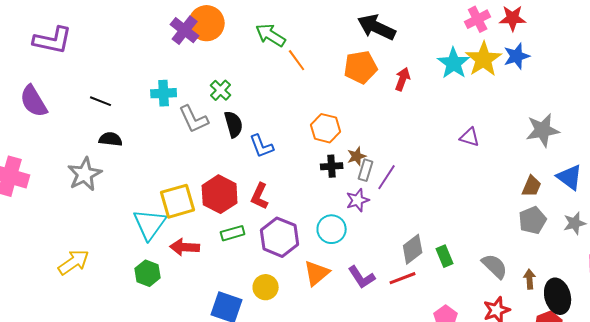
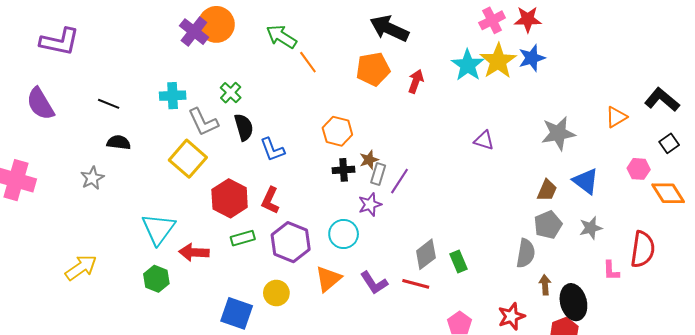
gray star: (85, 174) -> (92, 178), size x0.7
yellow square: (178, 201) -> (188, 159), moved, turned -33
gray semicircle: (495, 266) -> (526, 253), moved, turned 56
red line: (403, 278) -> (416, 284), turned 36

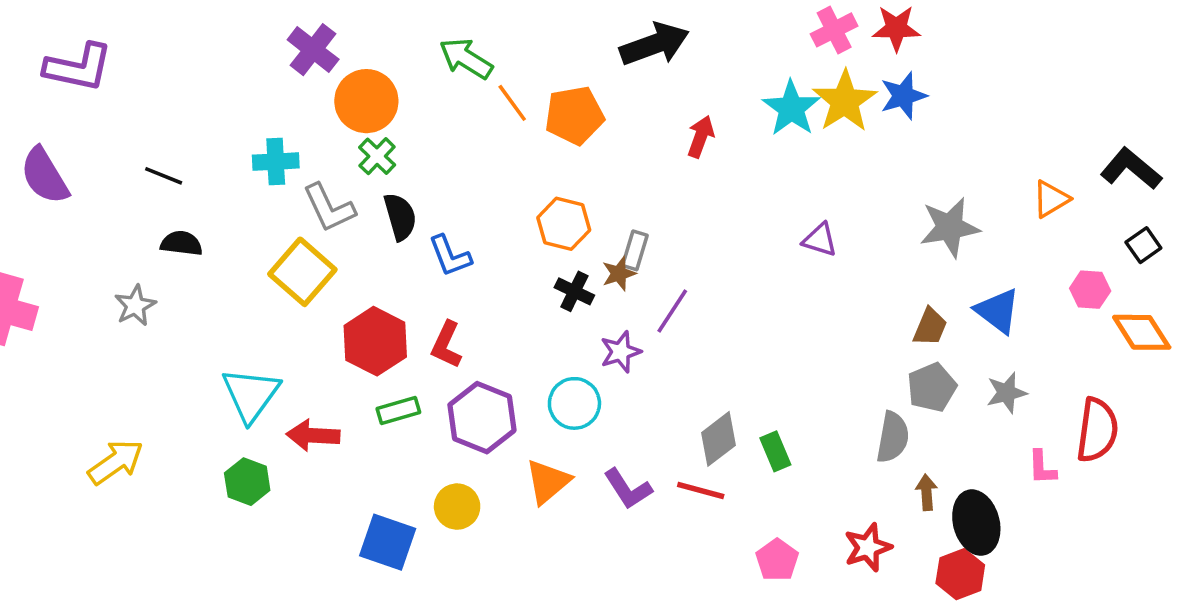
orange circle: (216, 24) -> (366, 101), moved
black arrow: (389, 28) -> (654, 44), turned 135
orange pentagon: (373, 69) -> (574, 115), moved
black cross: (344, 170) -> (574, 291), turned 30
gray rectangle: (378, 174) -> (635, 250), moved

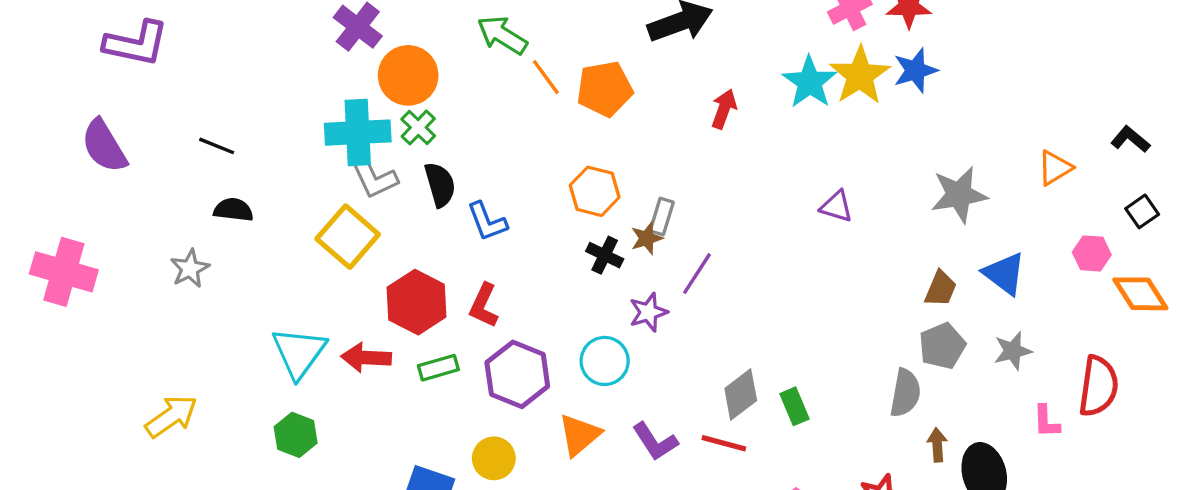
cyan cross: (276, 162) -> (358, 133), moved, size x1.5
black L-shape: (1131, 169) -> (1130, 139), size x0.7
red arrow: (313, 435) -> (366, 358), moved

